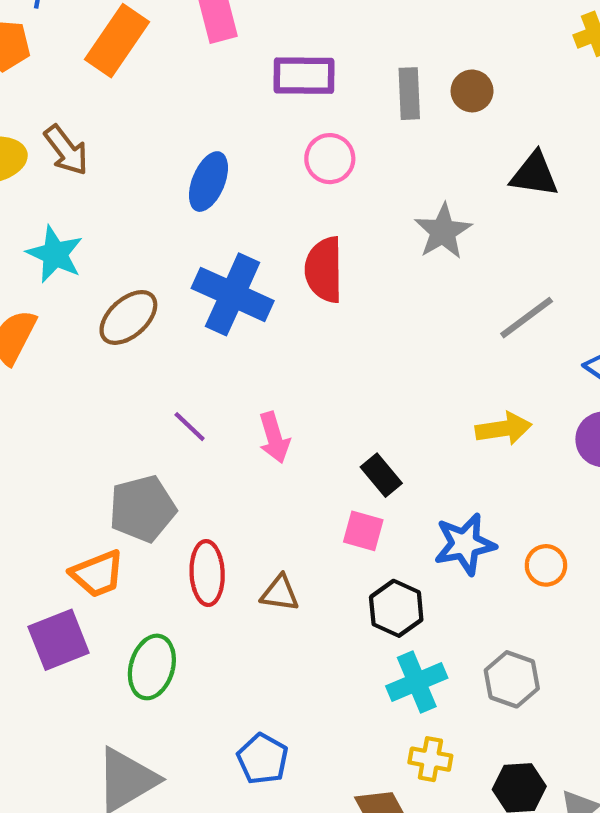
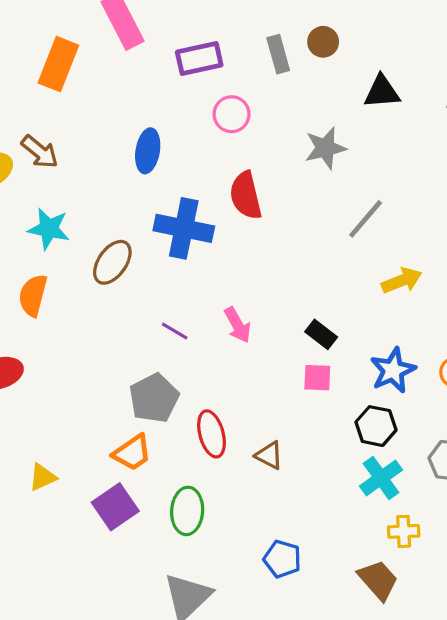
gray star: (443, 231) -> (325, 148), turned 30
gray line: (527, 318) -> (366, 219), moved
brown triangle: (280, 593) -> (269, 455), moved, turned 32
black hexagon: (396, 608) -> (376, 426), moved

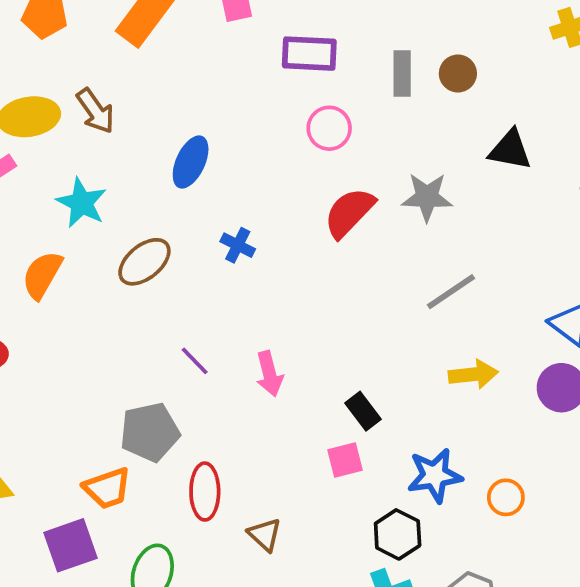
blue ellipse: (148, 151) -> (191, 162), moved
red semicircle: (246, 195) -> (349, 212), moved, turned 42
blue cross: (184, 228) -> (238, 245), size x0.5
pink square: (317, 378) -> (345, 460), turned -32

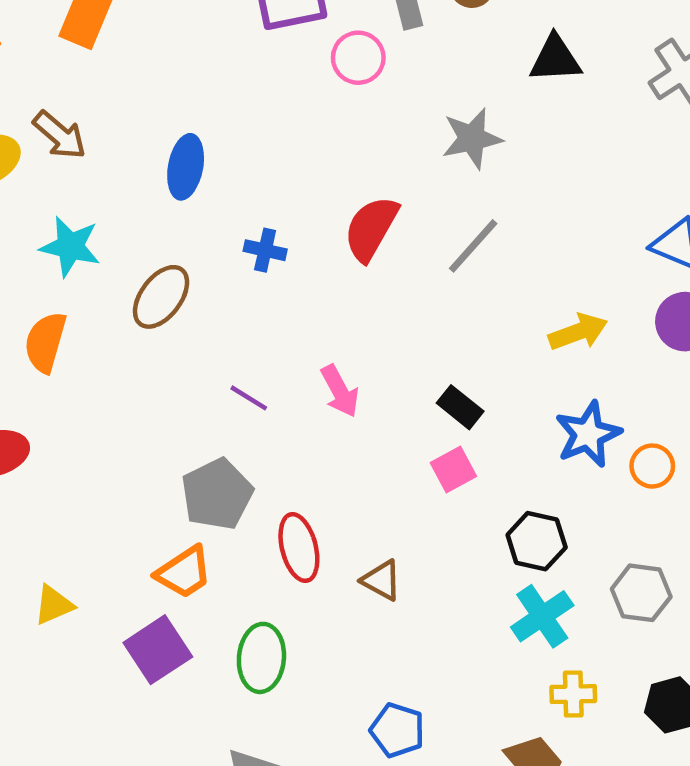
pink circle: (329, 128) -> (358, 58), moved
red semicircle: (349, 212) -> (371, 228), moved
gray line: (451, 292) -> (473, 246), moved
blue star: (435, 475) -> (588, 434), moved

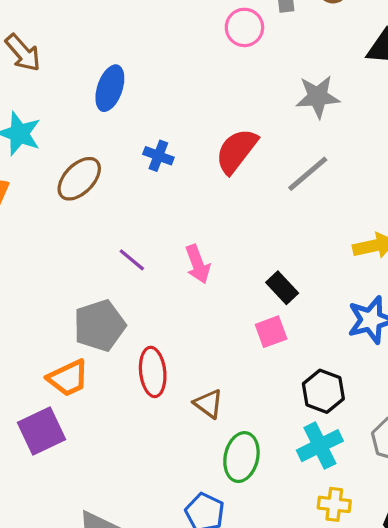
green ellipse: (261, 658) -> (241, 457), moved

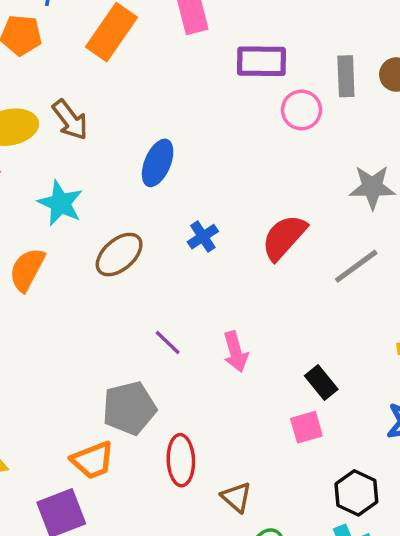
blue cross: (158, 156) -> (203, 237), turned 32

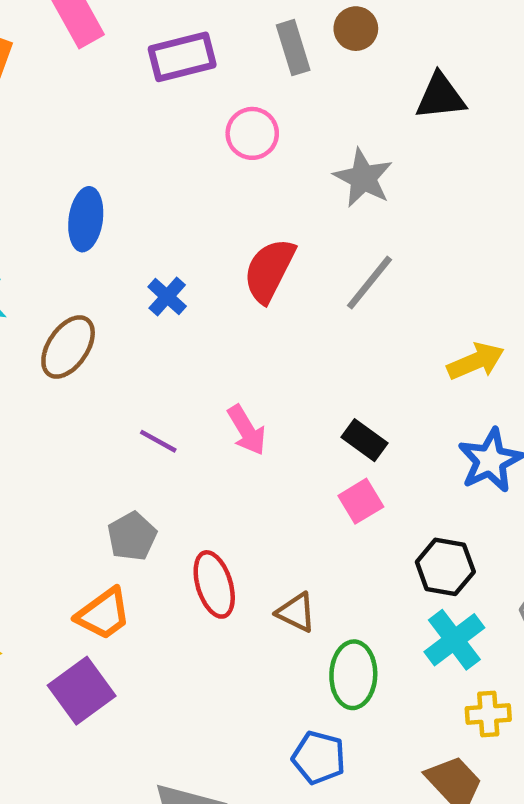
pink circle: (301, 110) -> (252, 133), moved
gray star: (372, 187) -> (363, 178), turned -30
gray pentagon: (129, 408) -> (132, 536), size x0.7

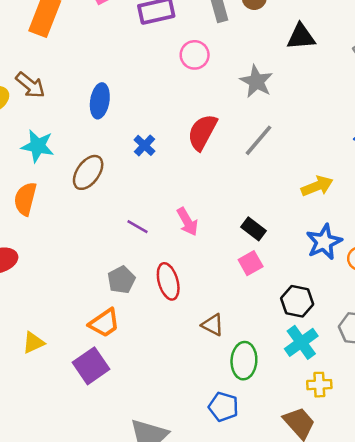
red ellipse: (214, 584) -> (168, 281), moved

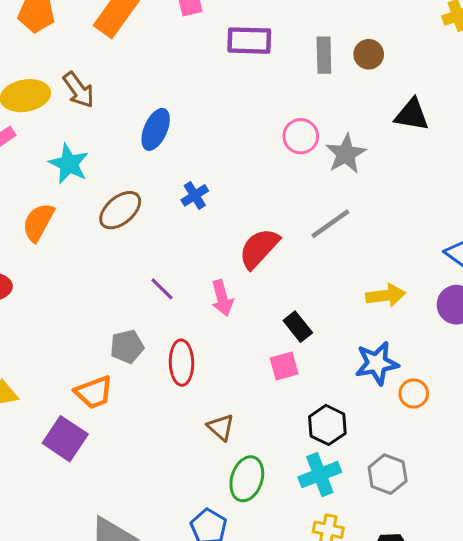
pink circle: (195, 55) -> (301, 136), moved
red semicircle: (202, 132) -> (259, 248), moved
purple square: (91, 366) -> (65, 439), turned -36

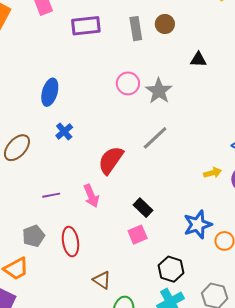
black triangle: (412, 115) -> (198, 60), size x0.7
blue ellipse: (156, 129) -> (50, 92), moved
purple line: (162, 289) -> (51, 195), turned -48
yellow arrow: (386, 295) -> (213, 173), moved, size x0.7

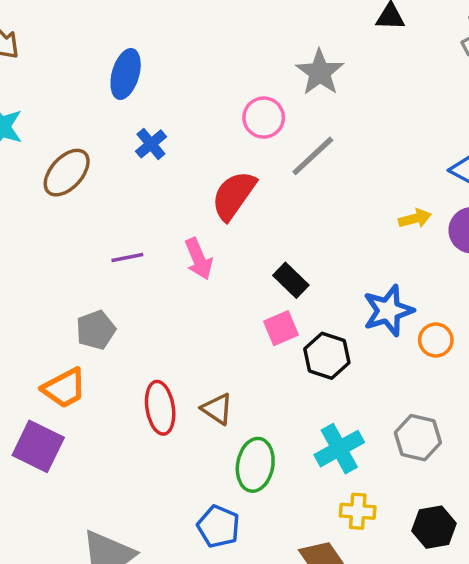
pink circle: (128, 83) -> (264, 118), moved
red ellipse: (70, 242) -> (160, 408), moved
black hexagon: (171, 269) -> (327, 356), moved

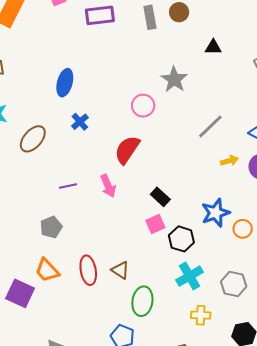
gray line: (313, 156) -> (210, 127), moved
orange trapezoid: (64, 388) -> (47, 270), moved, turned 76
cyan cross: (339, 449) -> (190, 276), moved
yellow cross: (358, 511) -> (201, 315), moved

